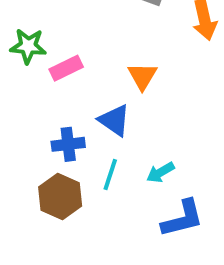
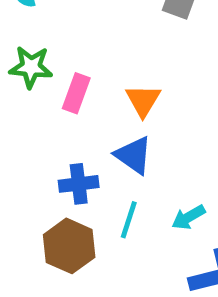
pink rectangle: (66, 68) -> (76, 93), turned -44
orange triangle: (142, 76) -> (143, 100), moved

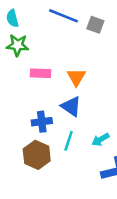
green star: (31, 67) -> (18, 45), moved
pink rectangle: (76, 93) -> (41, 73), turned 72

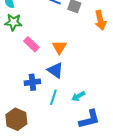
pink rectangle: (41, 73) -> (31, 44), turned 42
brown hexagon: (37, 155) -> (16, 119), moved

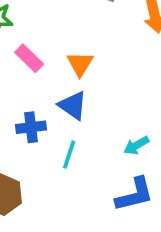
cyan arrow: (78, 96) -> (136, 145), moved

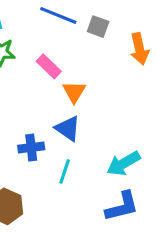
pink rectangle: (29, 58) -> (49, 66), moved
cyan arrow: (136, 145) -> (124, 163), size x1.5

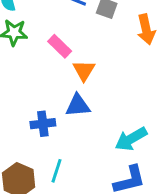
blue triangle: (68, 128) -> (78, 105), turned -40
cyan line: (65, 171) -> (57, 171), moved

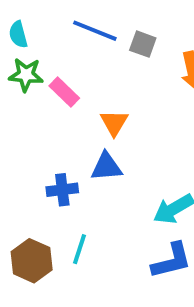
pink rectangle: (60, 46) -> (64, 92), moved

